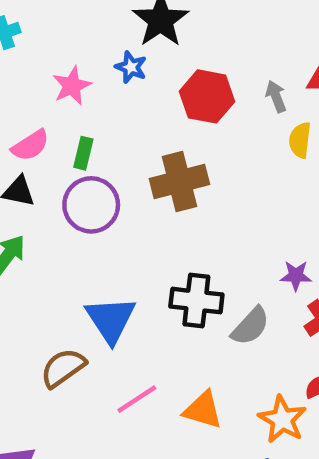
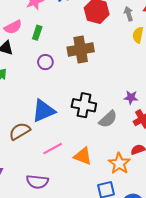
purple circle: (91, 205) -> (45, 62), moved, size x0.6
blue triangle: (111, 320) -> (44, 111), turned 35

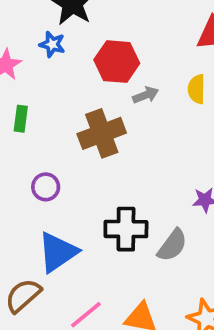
gray arrow: (129, 14) -> (146, 95), moved, turned 96
purple circle: (45, 62) -> (46, 187), moved

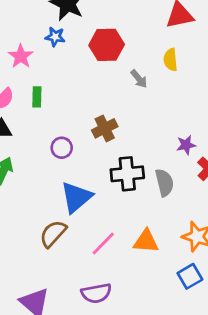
gray arrow: (146, 95) -> (139, 79), moved, turned 78
brown cross: (102, 133) -> (105, 128), moved, size x0.7
gray semicircle: (172, 245) -> (164, 183), turned -44

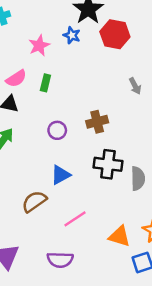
red hexagon: (107, 45) -> (115, 34), moved
blue triangle: (76, 197) -> (61, 175), size x0.7
orange triangle: (146, 241) -> (119, 236), moved

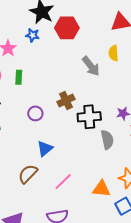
gray arrow: (135, 86) -> (91, 66), size x1.5
black cross: (108, 164) -> (89, 117), moved

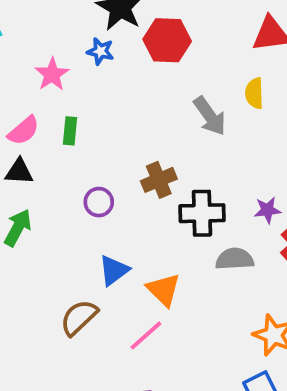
gray semicircle: (107, 140) -> (235, 259), turned -84
orange triangle: (101, 189) -> (164, 290), moved, turned 36

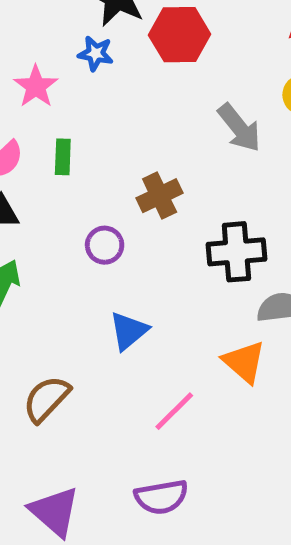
brown cross: (159, 180) -> (160, 196), moved
orange triangle: (164, 290) -> (244, 362), moved
brown semicircle: (79, 318) -> (47, 399), moved

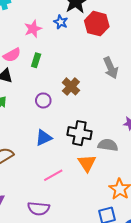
brown cross: (160, 196) -> (71, 86), turned -36
black cross: (236, 252) -> (79, 133), moved

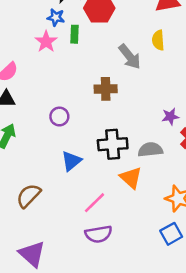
pink star: (33, 29) -> (46, 42), moved
green rectangle: (36, 60) -> (74, 34), moved
brown cross: (71, 86) -> (106, 89), moved, turned -30
purple semicircle: (39, 209) -> (98, 234), moved

